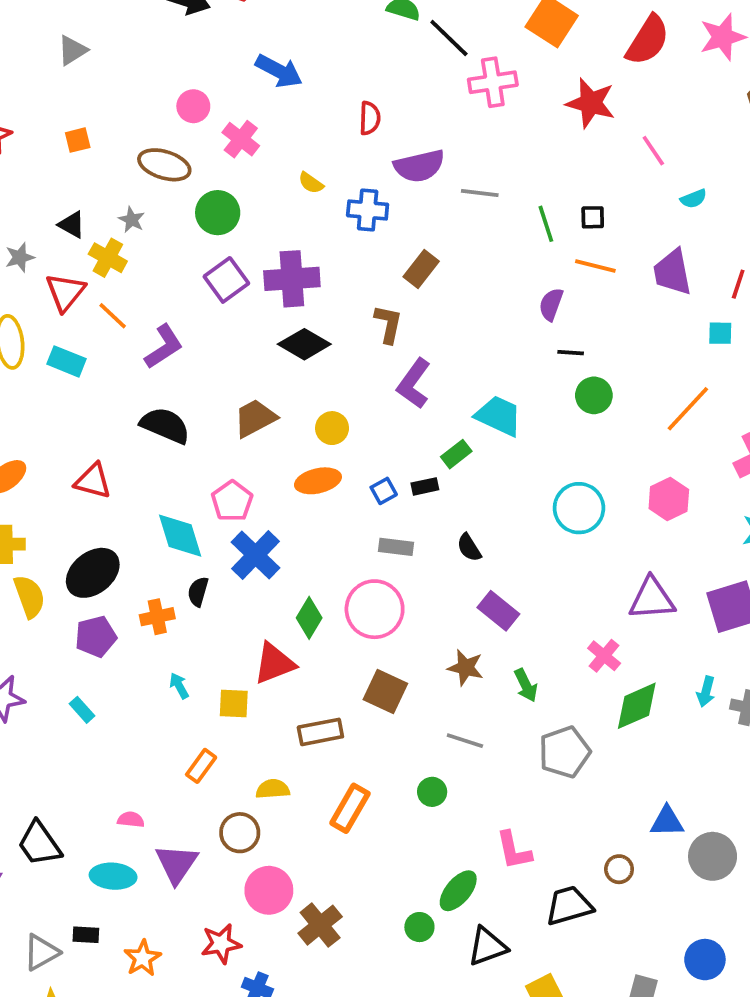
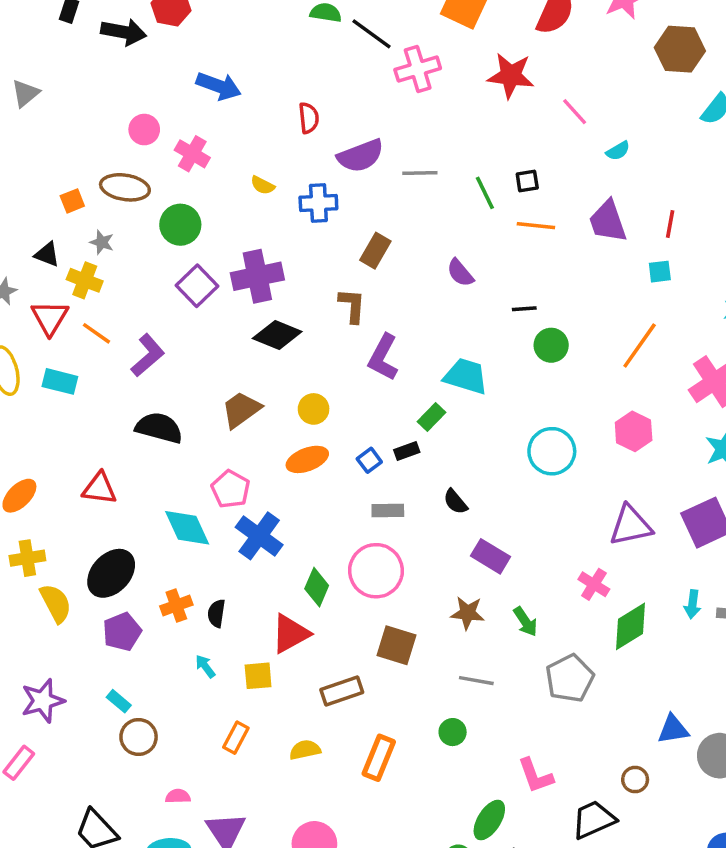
orange square: (78, 140) -> (72, 201), moved
purple semicircle: (551, 304) -> (460, 273), moved, turned -52
black semicircle: (198, 592) -> (216, 613), moved
brown circle: (240, 833) -> (139, 737), moved

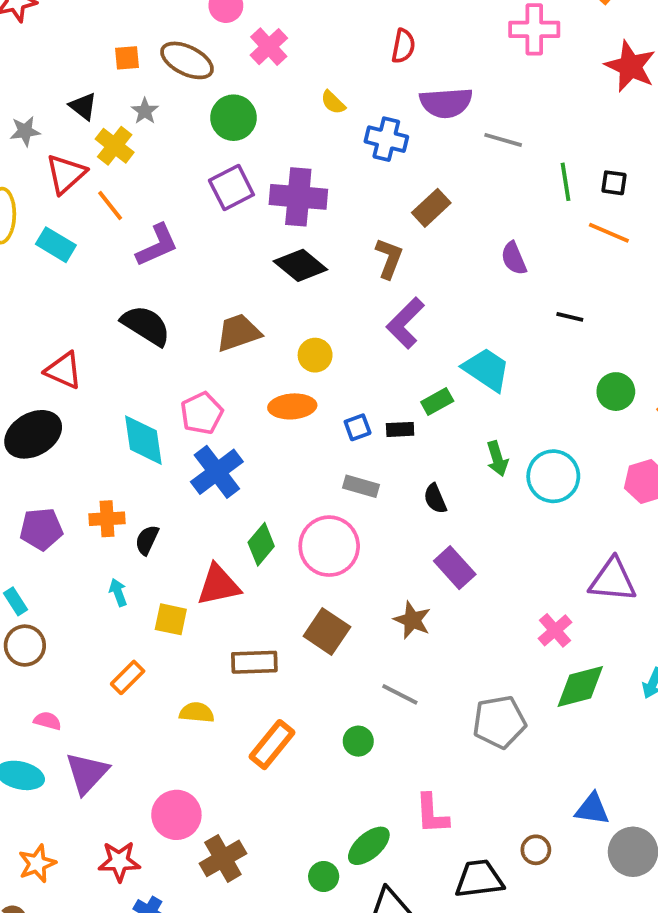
green circle: (551, 345) -> (616, 392), moved
black ellipse: (111, 573) -> (33, 434), moved
green arrow: (525, 622) -> (497, 459), moved

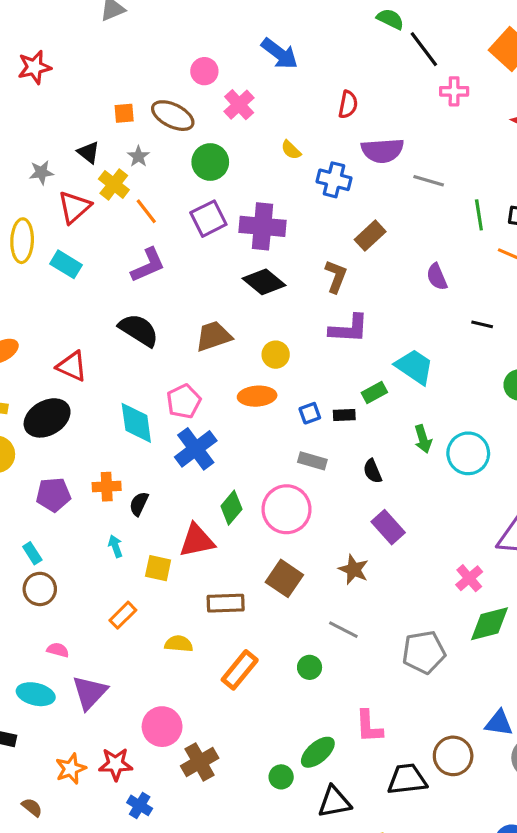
pink cross: (534, 29) -> (454, 91), size x0.7
orange line: (110, 206) -> (146, 211), moved
purple L-shape: (405, 323) -> (349, 329), turned -132
brown circle: (536, 850) -> (453, 756), size x1.6
orange star: (37, 863) -> (71, 769), moved

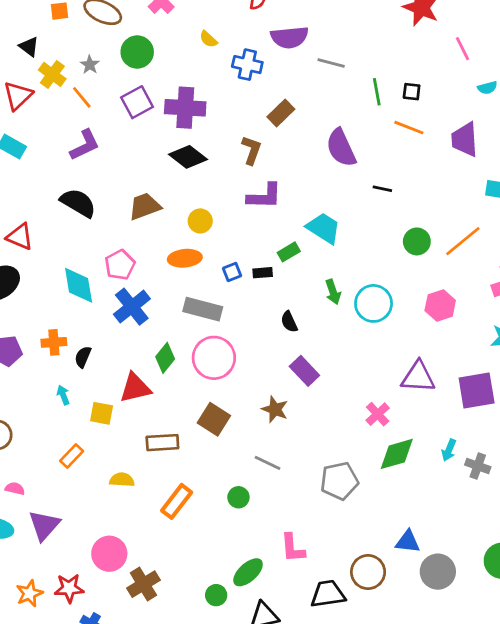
gray star: (138, 156) -> (90, 65), moved
purple semicircle: (437, 277) -> (341, 148), size x1.6
gray rectangle: (312, 461) -> (203, 309), moved, size x1.5

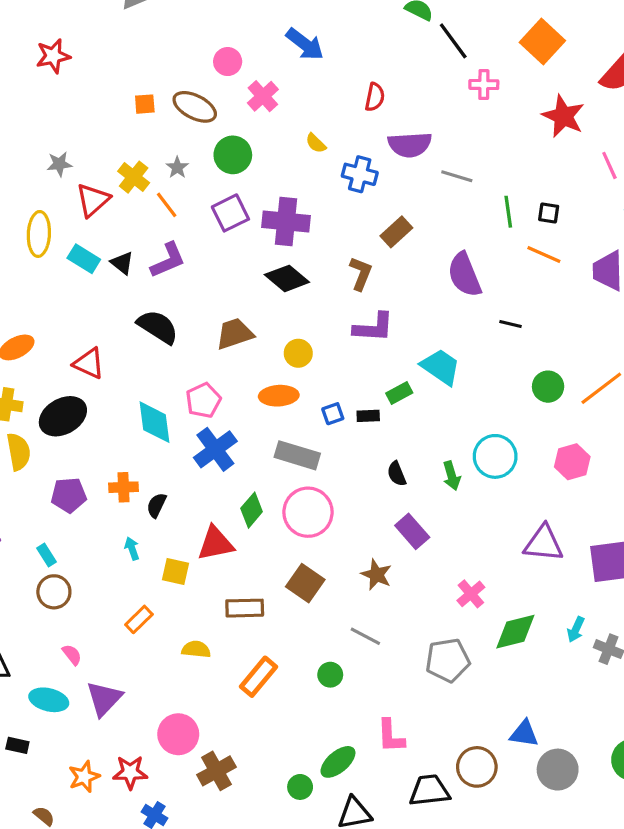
black triangle: (29, 47) -> (122, 263), moved
green arrow: (333, 292) -> (452, 476), moved
pink cross: (378, 414) -> (471, 594), moved
pink semicircle: (15, 489) -> (72, 655), turned 36

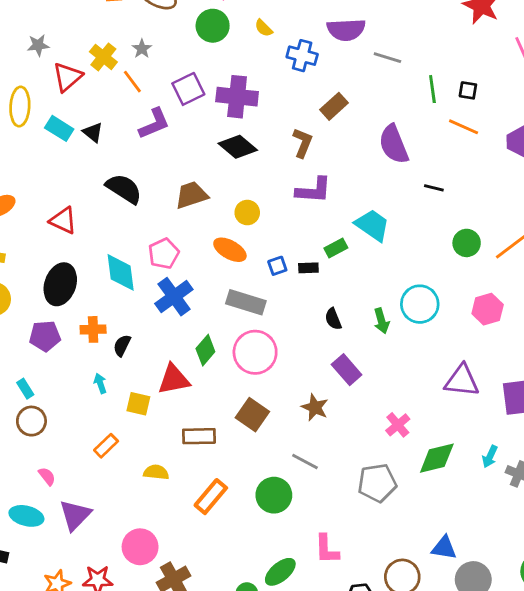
green circle: (233, 155) -> (213, 26), moved
purple L-shape: (168, 260) -> (154, 124), moved
orange ellipse: (279, 396) -> (230, 250), turned 32
black ellipse: (63, 416) -> (60, 284), moved, turned -42
green circle: (330, 675) -> (274, 495), size x1.6

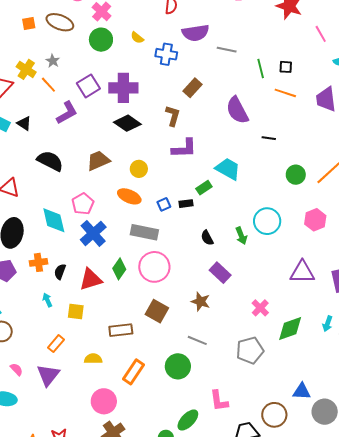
red triangle: (174, 379) -> (91, 279), moved
purple triangle: (75, 515) -> (48, 375), moved
pink circle: (140, 547) -> (104, 401), moved

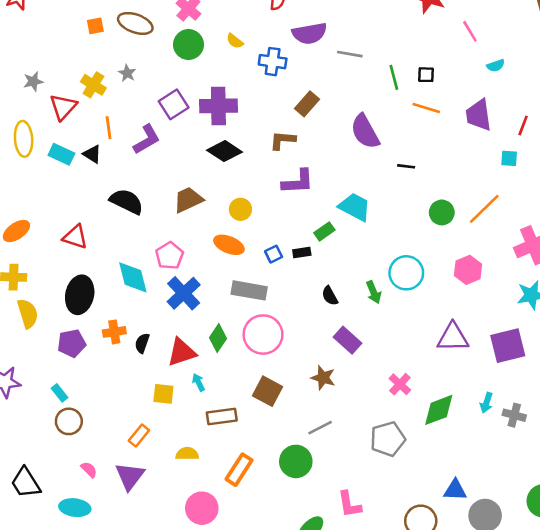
orange line: (48, 85) -> (109, 128), moved, turned 36
brown L-shape: (173, 116) -> (283, 140), turned -100
cyan arrow: (47, 300) -> (198, 382), moved
gray line: (197, 340) -> (320, 428), turned -48

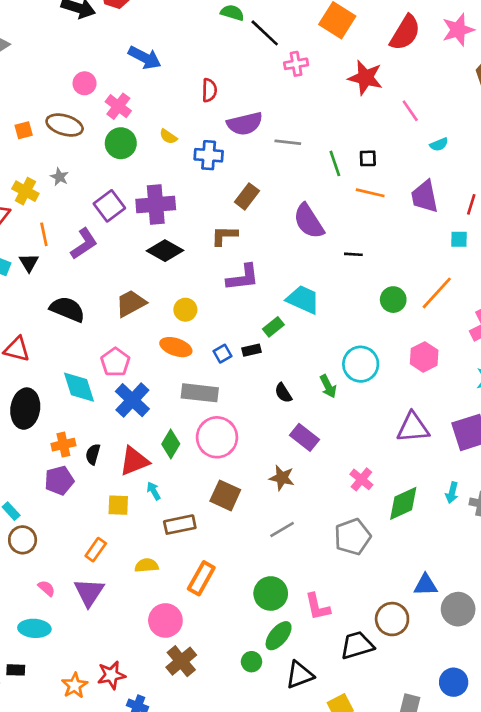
black triangle: (92, 154) -> (29, 263), turned 30
purple pentagon: (72, 343) -> (59, 480), moved
green circle: (296, 461) -> (271, 593), moved

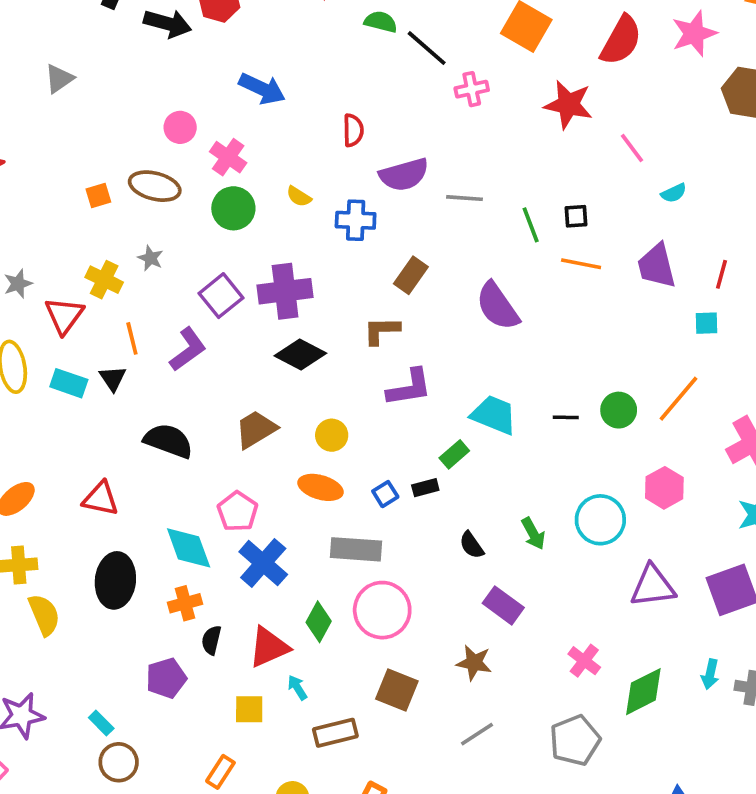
black line: (353, 254) -> (566, 417), moved
cyan circle: (361, 364) -> (600, 520), moved
orange cross: (63, 445) -> (185, 603), moved

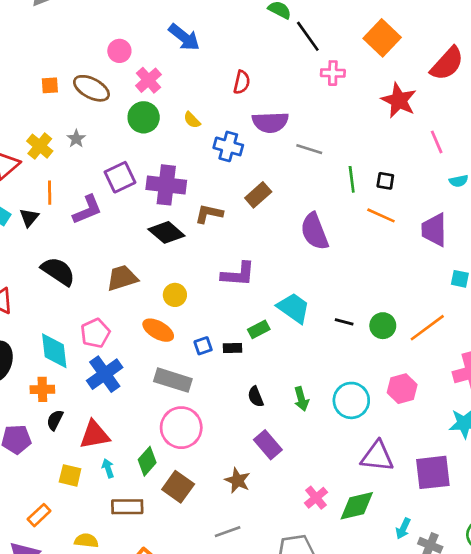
brown L-shape: (382, 331) -> (209, 214), moved
green diamond: (319, 622) -> (147, 461), moved
green diamond: (643, 692) -> (357, 506), moved

